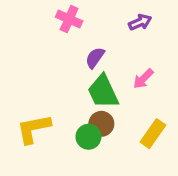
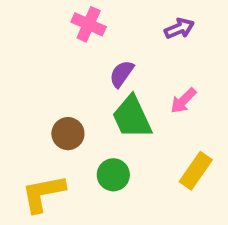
brown circle: (101, 124) -> (68, 134), moved
yellow L-shape: (34, 129) -> (43, 193), moved

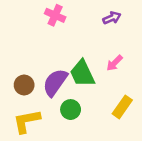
purple semicircle: (122, 74) -> (55, 82), moved, size x1.6
brown circle: (68, 134) -> (24, 85), moved

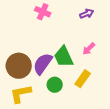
brown circle: (24, 85) -> (19, 66), size x1.6
yellow rectangle: (122, 107) -> (83, 79), moved

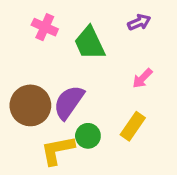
pink cross: (43, 12) -> (45, 27), moved
green trapezoid: (64, 57) -> (90, 43), moved
yellow L-shape: (21, 94) -> (58, 150), moved

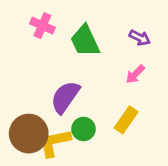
purple arrow: (139, 22) -> (140, 38), moved, turned 50
brown circle: (30, 105) -> (29, 134), moved

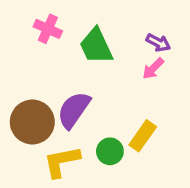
pink arrow: (135, 74) -> (153, 69), moved
green circle: (83, 129) -> (110, 151), moved
brown circle: (29, 134) -> (32, 122), moved

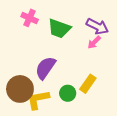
purple arrow: (158, 43) -> (97, 26), size x1.5
green trapezoid: (96, 46) -> (59, 29), turned -45
brown circle: (32, 122) -> (20, 89), moved

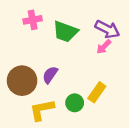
pink cross: (30, 18) -> (33, 20), turned -35
purple semicircle: (45, 68) -> (50, 75), size x0.7
brown circle: (20, 89) -> (22, 81), moved

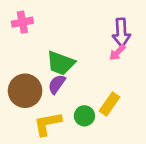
pink cross: (33, 20) -> (22, 22), moved
purple arrow: (107, 29) -> (121, 33), turned 60
green trapezoid: (65, 32) -> (61, 63), moved

